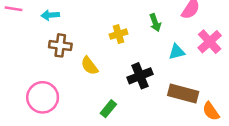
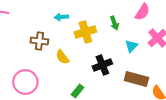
cyan arrow: (50, 15) -> (61, 17), moved
yellow cross: (119, 34) -> (85, 32), size x1.5
cyan triangle: (177, 52) -> (131, 46), turned -32

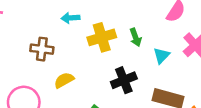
green arrow: (114, 23) -> (135, 37), moved
yellow semicircle: (62, 57) -> (64, 80), moved, turned 98

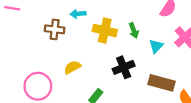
yellow cross: (102, 37) -> (105, 31), turned 30
brown cross: (42, 49) -> (55, 29), moved

